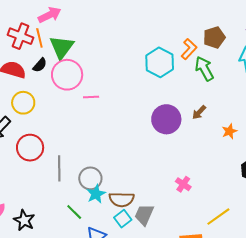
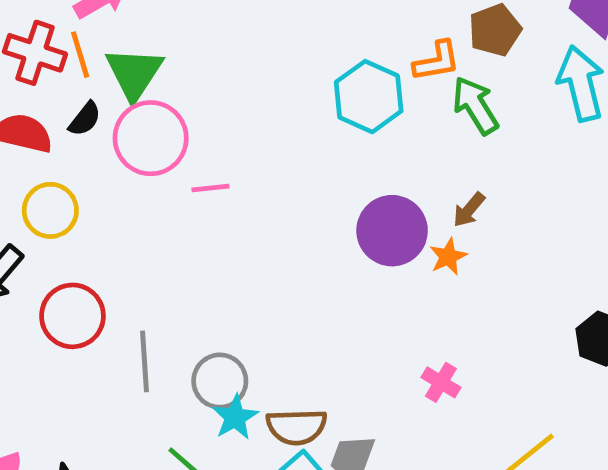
orange L-shape: (189, 49) -> (437, 61), turned 40
orange star: (229, 131) -> (448, 257), moved

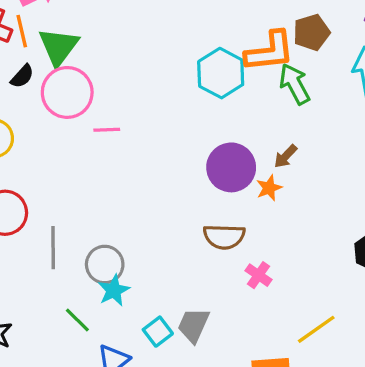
orange L-shape: (437, 61) -> (270, 51), size x1.5
brown semicircle: (297, 427) -> (224, 237), moved

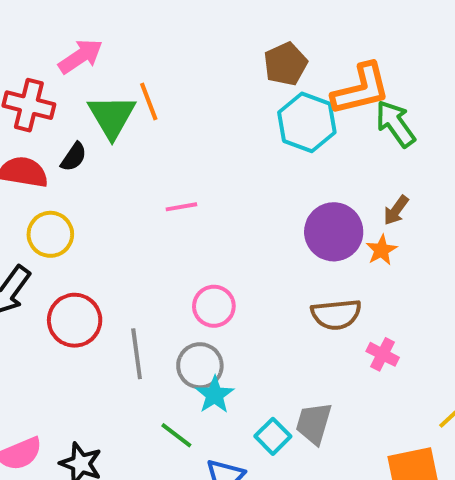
orange line: (22, 31) -> (149, 102), moved
brown pentagon: (311, 32) -> (285, 64), moved
pink circle: (67, 92) -> (214, 306), moved, size x0.7

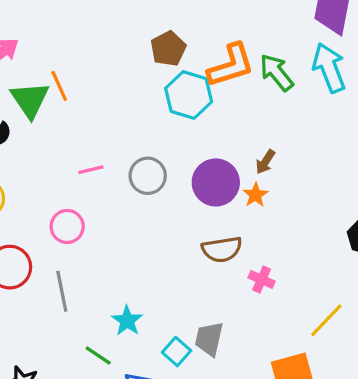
green arrow: (395, 124) -> (276, 72), moved
pink circle: (214, 306) -> (67, 226), moved
gray circle: (200, 366) -> (148, 176), moved

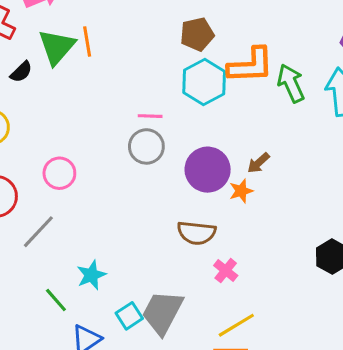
pink line: (91, 170) -> (150, 116), moved
gray line: (62, 291) -> (38, 232), turned 39
yellow line: (326, 320) -> (236, 325), moved
gray trapezoid: (209, 339) -> (162, 312), size x1.4

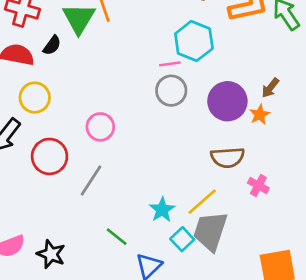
cyan hexagon: (204, 82) -> (194, 41), moved
cyan star: (91, 275) -> (162, 210), moved
yellow line: (236, 325) -> (202, 202), moved

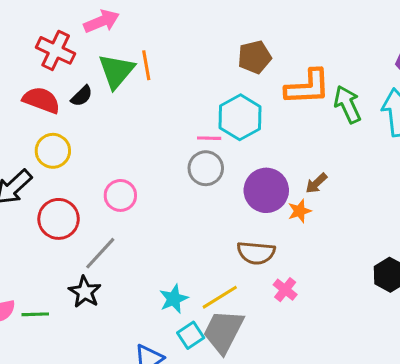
green line: (117, 237) -> (35, 314), moved, turned -50
black star: (51, 254) -> (85, 292), moved

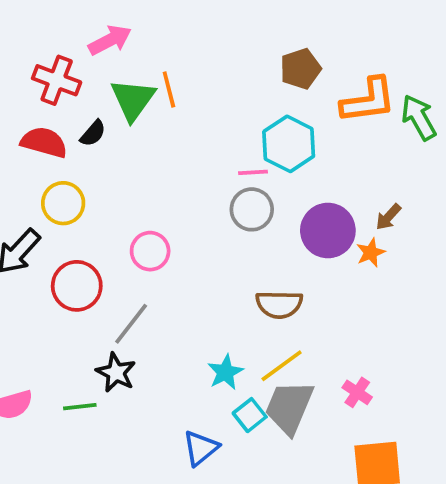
brown semicircle: (256, 253) -> (279, 304), moved
pink cross: (285, 290) -> (357, 392), moved
green line: (35, 314) -> (80, 407), moved

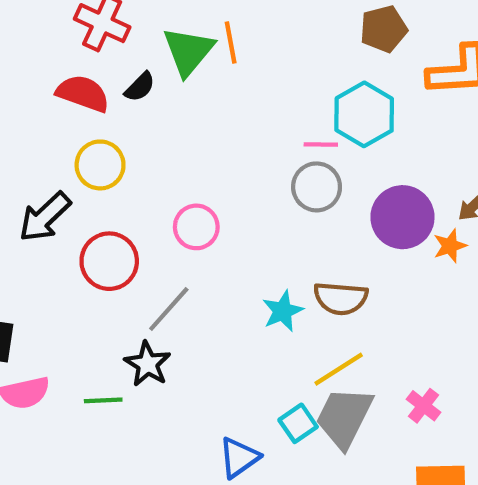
cyan star: (225, 372) -> (283, 311), moved

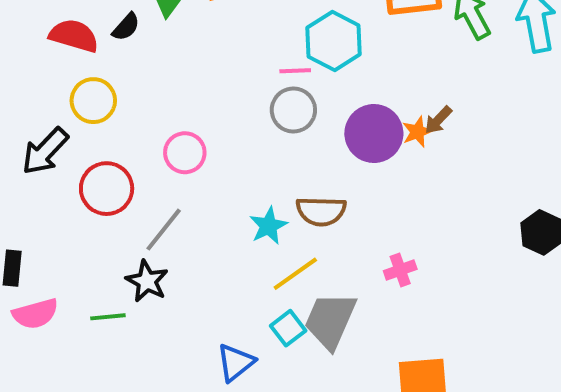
orange star: (450, 246) -> (417, 132), moved
yellow line: (339, 369) -> (295, 274), moved
pink cross: (424, 406) -> (400, 270), moved, turned 36

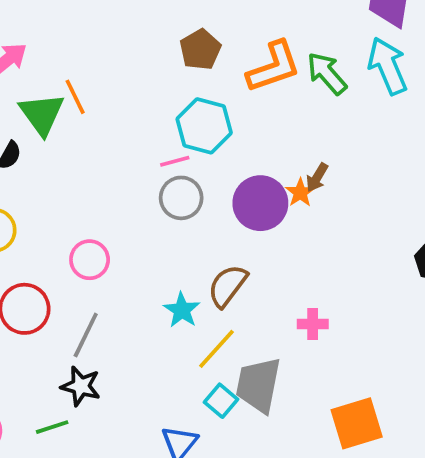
brown semicircle: (321, 211) -> (227, 286), turned 138
pink cross: (400, 270) -> (313, 324), turned 32

